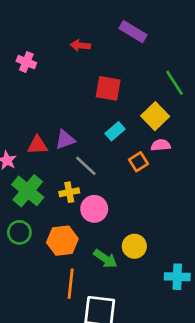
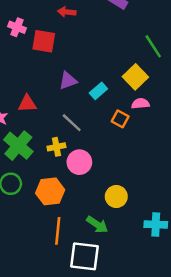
red square: (108, 88) -> (44, 41), moved
purple triangle: (65, 140) -> (68, 81), moved
orange square: (139, 162) -> (120, 119), turned -30
green arrow: (105, 259) -> (97, 225), moved

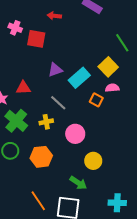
cyan rectangle: (98, 91) -> (79, 78), size x1.5
pink circle: (79, 162) -> (75, 134), moved
cyan cross: (156, 225) -> (117, 203), moved
orange line: (58, 231) -> (38, 201), moved, turned -40

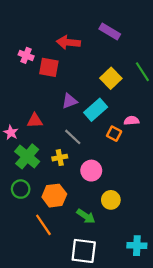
red arrow: (54, 16) -> (68, 42), size x1.5
yellow square: (108, 67) -> (111, 78), moved
green arrow: (78, 183) -> (86, 216), moved
orange line: (38, 201) -> (43, 225), moved

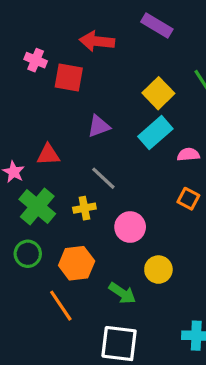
cyan rectangle: (96, 110) -> (155, 133), moved
orange square: (114, 134) -> (188, 199), moved

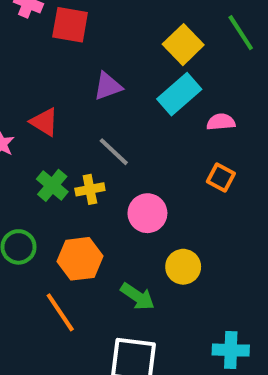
red triangle: (48, 155) -> (44, 122), turned 35
green cross: (37, 207) -> (52, 185), moved, size x0.7

